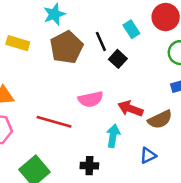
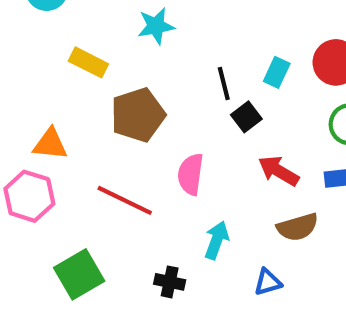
cyan rectangle: (131, 29) -> (277, 72), turned 48
brown pentagon: (66, 47) -> (138, 115), moved
pink semicircle: (91, 99) -> (191, 174), turned 100
red arrow: (130, 109) -> (279, 171), moved

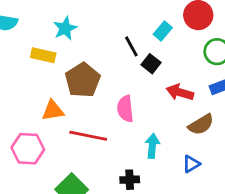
cyan star: (156, 26) -> (65, 28), moved
cyan rectangle: (277, 72) -> (163, 31), turned 30
orange triangle: (50, 144) -> (53, 111), moved

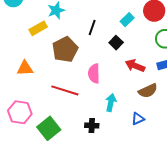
black line: (131, 46) -> (92, 27), moved, turned 42
yellow rectangle: (43, 55) -> (38, 28), turned -48
orange triangle: (53, 111) -> (25, 68), moved
pink hexagon: (28, 149) -> (20, 112), moved

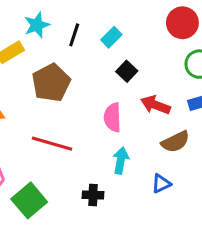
cyan rectangle: (127, 20) -> (111, 37), moved
black line: (92, 27) -> (74, 35), moved
pink semicircle: (94, 74) -> (113, 117), moved

